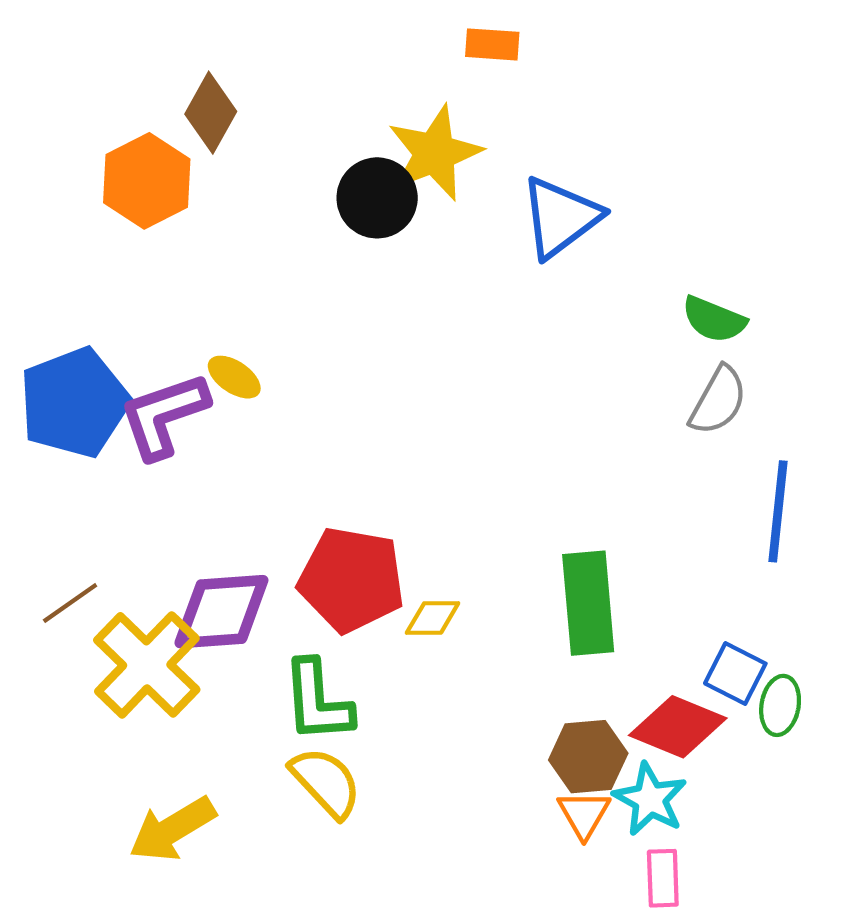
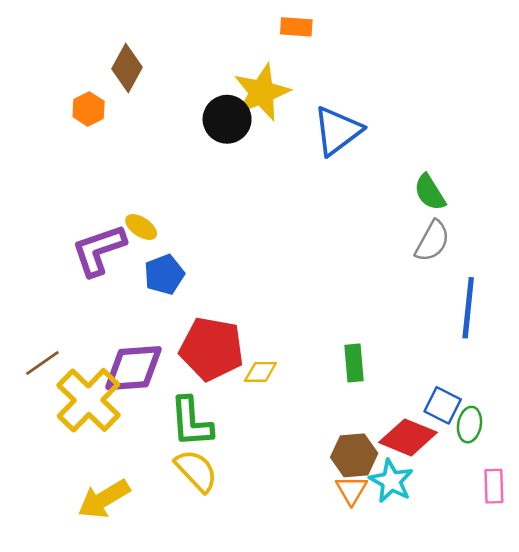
orange hexagon: (147, 181) -> (89, 109), size x0.6
green semicircle: (714, 319) -> (430, 192), turned 36
blue pentagon: (74, 403) -> (164, 274), moved, size x0.6
green rectangle: (588, 603) -> (354, 363), size x0.6
pink rectangle: (663, 878) -> (494, 486), moved

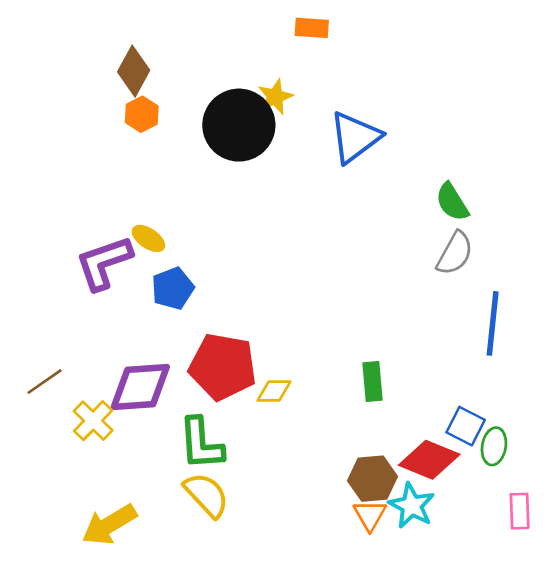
yellow star: (262, 92) -> (275, 97), size x0.6
orange hexagon: (89, 109) -> (142, 114), moved
black circle: (227, 119) -> (239, 125), size x1.4
yellow cross: (89, 400) -> (93, 421), size x0.6

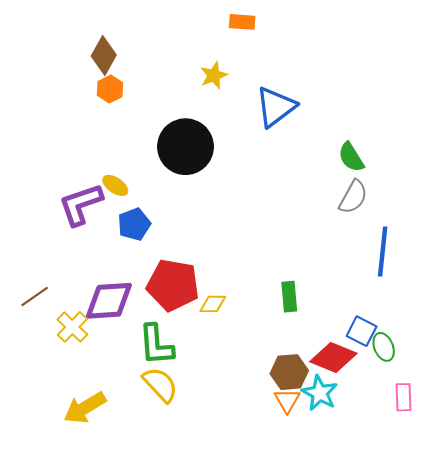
black circle: (239, 125) -> (185, 147), moved
green ellipse: (494, 446) -> (384, 347), turned -32

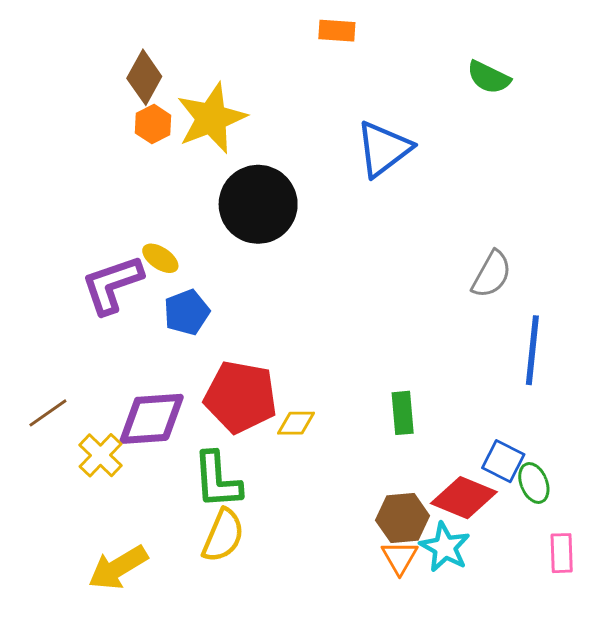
yellow star: (214, 75) -> (211, 118), moved, size x1.8
green semicircle: (351, 157) -> (489, 77), moved, turned -32
yellow semicircle: (160, 385) -> (223, 536), turned 66

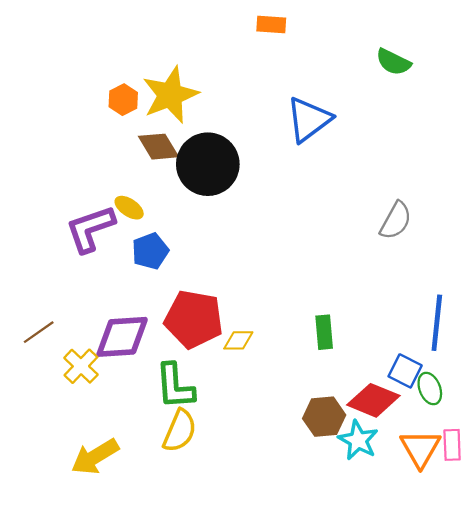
brown diamond: (144, 77) -> (158, 147), moved, turned -60
blue line: (532, 350) -> (437, 323), moved
orange triangle: (400, 557) -> (420, 448), moved, size x1.4

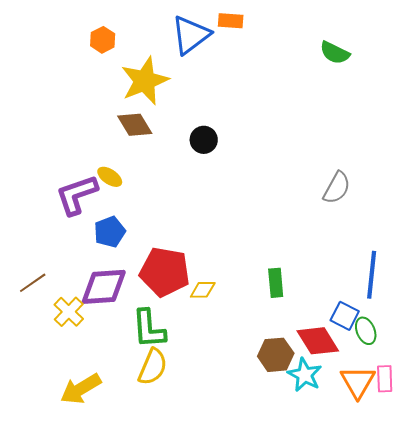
orange hexagon: (123, 100) -> (103, 40), moved
blue triangle: (309, 120) -> (191, 35), moved
black circle: (208, 164) -> (204, 140), moved, size x0.5
blue pentagon: (150, 251) -> (110, 232), moved
red diamond: (373, 400) -> (318, 341), turned 36

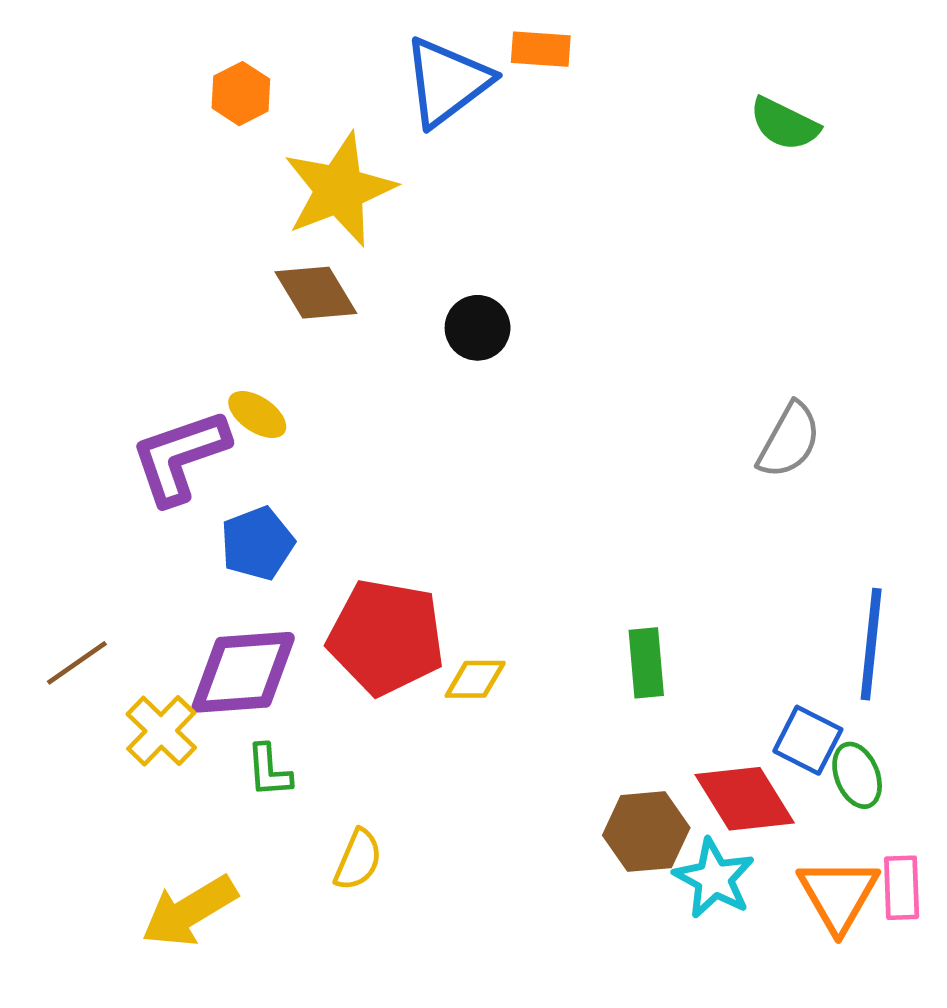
green L-shape: (149, 329) -> (269, 771), moved, size x0.6
yellow semicircle: (153, 367) -> (358, 860), size x0.7

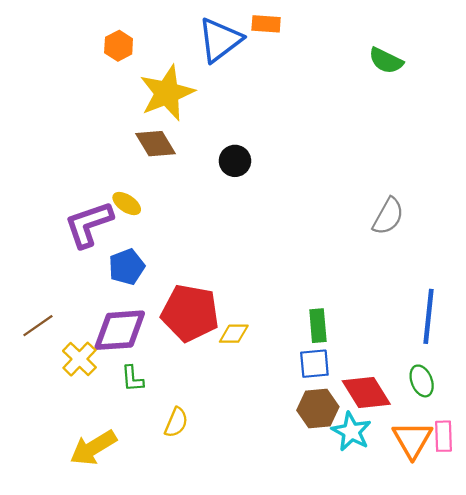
blue square: (808, 740) -> (314, 364), moved, turned -32

